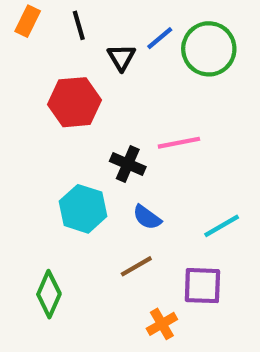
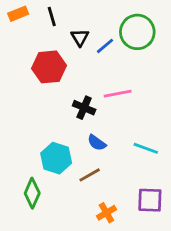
orange rectangle: (28, 21) -> (18, 14), turned 42
blue line: (160, 38) -> (105, 46), moved
cyan hexagon: (83, 209) -> (56, 158), moved
cyan line: (222, 226) -> (146, 148), turned 50
purple square: (202, 286) -> (150, 200), moved

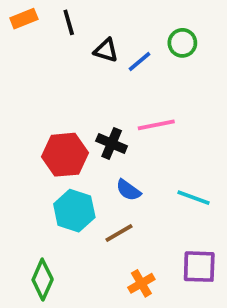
green circle: (137, 32) -> (182, 43), size x0.6
black triangle: (80, 38) -> (106, 50), turned -42
red hexagon: (49, 67) -> (65, 155), moved
green diamond: (32, 193) -> (43, 280), moved

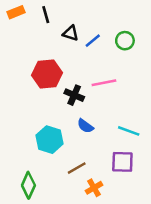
green circle: (182, 43) -> (125, 41), moved
red hexagon: (65, 155) -> (47, 74), moved
brown line: (119, 233) -> (77, 168), moved
purple square: (199, 267) -> (122, 162), moved

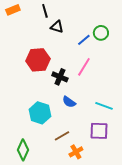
black line: (46, 15) -> (45, 11), moved
blue line: (93, 41) -> (84, 40), moved
pink line: (104, 83) -> (84, 67), turned -48

